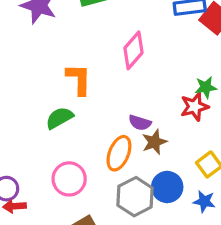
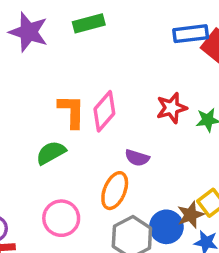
pink diamond: (133, 50) -> (104, 111), moved
red star: (195, 107) -> (172, 108), moved
brown star: (154, 142) -> (191, 215), moved

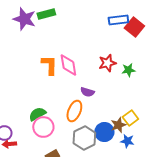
green rectangle: (89, 23) -> (46, 14), moved
pink diamond: (104, 111) -> (68, 65), turned -50
green semicircle: (51, 153) -> (37, 114), moved

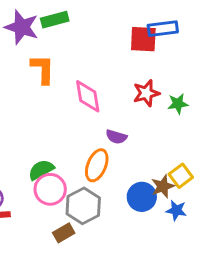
red square: (134, 27) -> (143, 39), moved, turned -36
orange L-shape: (49, 65) -> (43, 69), moved
gray hexagon: (84, 138) -> (83, 206), moved

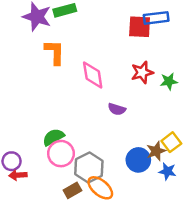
orange ellipse: (97, 165) -> (100, 188), moved, turned -72

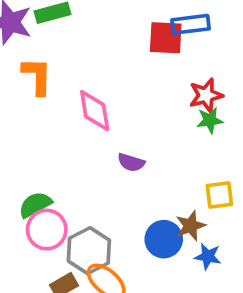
red star: (142, 72) -> (206, 95), moved
yellow square: (171, 142) -> (219, 195), moved, turned 30

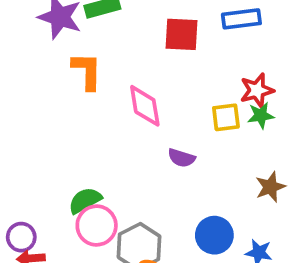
red square: (166, 38) -> (182, 34), moved
yellow square: (219, 195) -> (226, 117), moved
brown star: (191, 226) -> (270, 187), moved

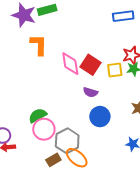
red square: (182, 34) -> (90, 65), moved, turned 30
blue circle: (214, 235) -> (100, 117), moved

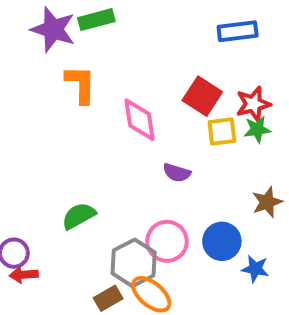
red square: (90, 65) -> (202, 96), moved
blue circle: (100, 117) -> (222, 241), moved
pink circle: (44, 129) -> (167, 241), moved

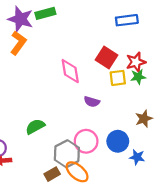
orange L-shape: (81, 84) -> (18, 43), moved, turned 35

